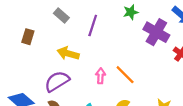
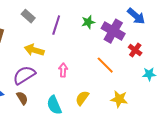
green star: (131, 12) -> (88, 22), moved
orange line: (125, 75) -> (105, 65), moved

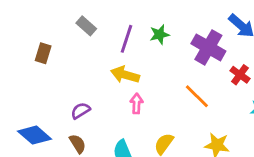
green star: (88, 22) -> (160, 34), moved
yellow arrow: (34, 50) -> (125, 75), moved
purple semicircle: (24, 75) -> (80, 111), size x0.6

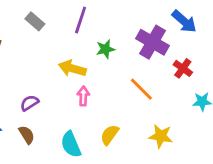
green star: (160, 34) -> (105, 49), moved
purple line: (126, 39) -> (81, 20), moved

